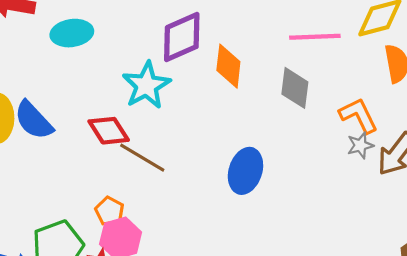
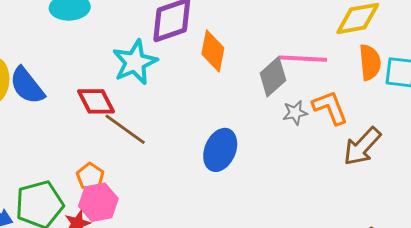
pink line: (315, 37) -> (303, 59), moved
gray diamond: (295, 88) -> (273, 77), turned 36
gray star: (360, 145) -> (295, 113), moved

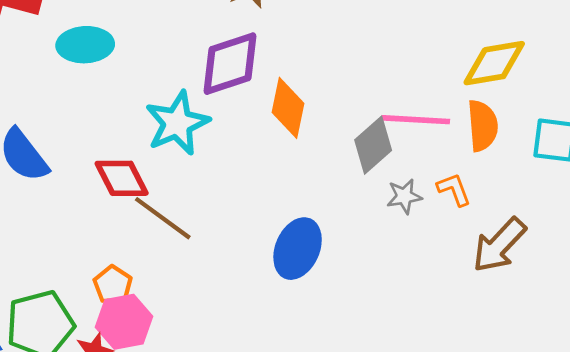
orange semicircle: (370, 62) -> (483, 126), moved
orange L-shape: (330, 108) -> (454, 189), size x0.7

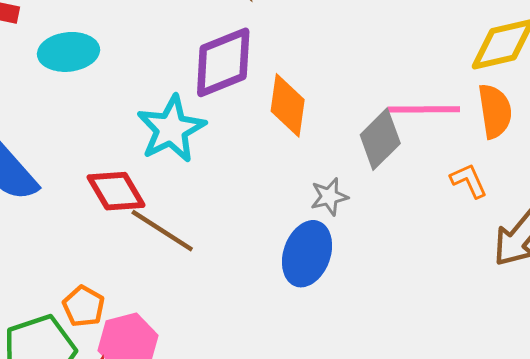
gray star: (404, 196) -> (329, 197), moved
orange pentagon: (113, 285) -> (84, 306), moved

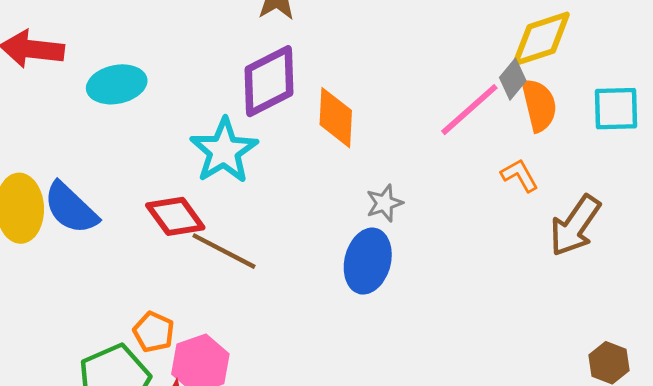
pink line: (424, 109) -> (469, 110), turned -36
gray diamond: (380, 139) -> (513, 79), moved, size x0.7

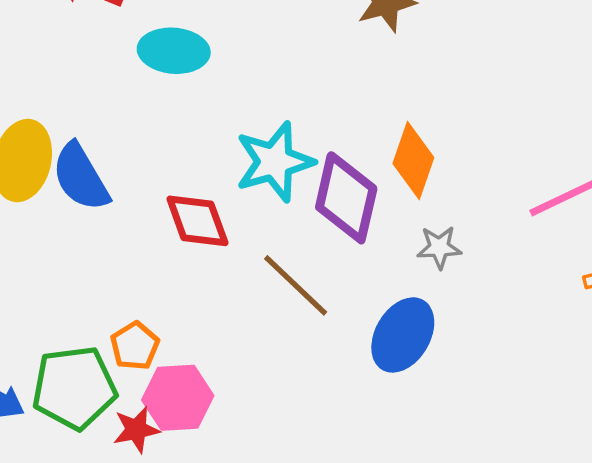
purple diamond: (269, 81) -> (346, 198), moved, turned -66
gray star: (384, 203) -> (439, 247), moved
brown line: (224, 251) -> (296, 285), moved

